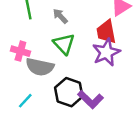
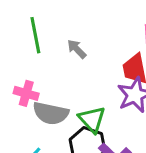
green triangle: (64, 44) -> (92, 119), moved

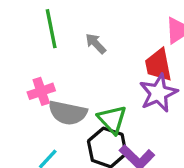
pink cross: (26, 93) -> (41, 91), turned -35

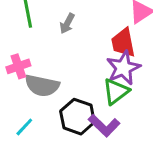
gray arrow: (96, 44) -> (67, 24), turned -108
green triangle: (112, 119) -> (116, 91), moved, turned 36

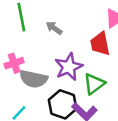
gray arrow: (67, 24) -> (54, 28), turned 98
purple star: (123, 68) -> (69, 67), moved

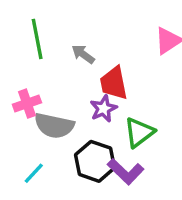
red trapezoid: (100, 44) -> (114, 83), moved
purple star: (69, 67) -> (103, 109), size x0.7

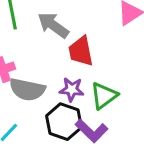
gray arrow: (83, 54) -> (53, 25), size x1.5
purple star: (103, 109) -> (72, 89), moved, turned 30

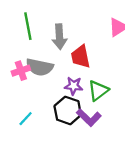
gray arrow: (53, 25) -> (60, 37), turned -130
gray semicircle: (27, 89) -> (40, 67), moved

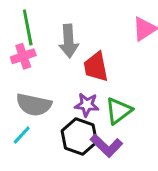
gray semicircle: (40, 67) -> (34, 105), moved
pink cross: (21, 71) -> (23, 56), moved
cyan line: (26, 119) -> (22, 135), moved

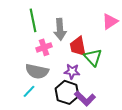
pink cross: (23, 56) -> (44, 47), moved
green triangle: (119, 111) -> (93, 57), moved, turned -36

